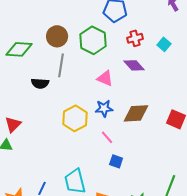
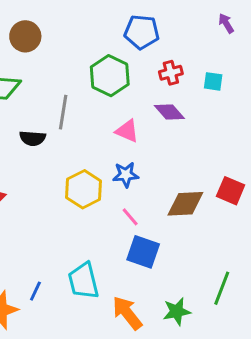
brown circle: (57, 36) -> (25, 36), moved
cyan square: (164, 44) -> (213, 81), turned -32
brown diamond: (136, 113) -> (185, 204), moved
blue square: (116, 161) -> (143, 252), size x1.6

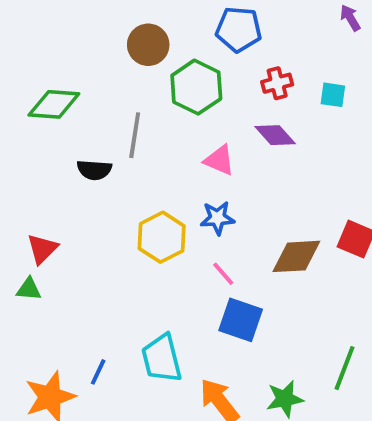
brown circle: (25, 36) -> (148, 45), moved

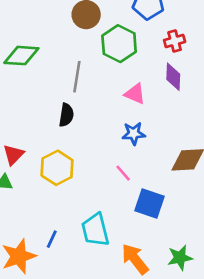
purple diamond: (275, 135) -> (173, 77), turned 44
black semicircle: (94, 170) -> (66, 115), moved, turned -85
yellow hexagon: (162, 237) -> (57, 168), moved
pink line: (223, 274) -> (123, 173), moved

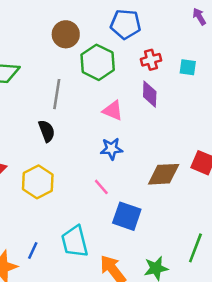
black semicircle: (66, 115) -> (47, 131), turned -30

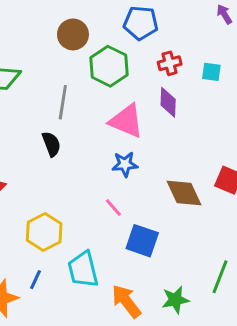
pink triangle: (113, 111) -> (126, 121), size x1.5
brown diamond: (164, 174) -> (184, 193), turned 68
yellow hexagon: (38, 182) -> (44, 232), moved

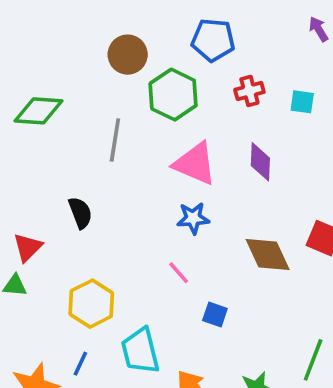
purple diamond: (168, 102) -> (260, 162), moved
black semicircle: (51, 144) -> (80, 213), moved
blue square: (142, 241) -> (215, 315), size x0.6

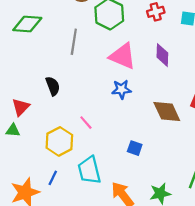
pink line: (179, 273) -> (86, 123), moved

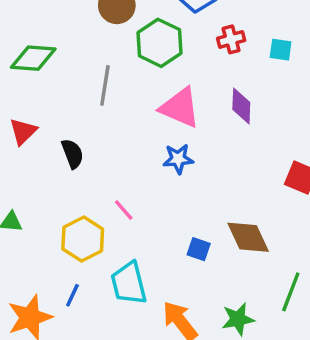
red triangle: (21, 107) -> (23, 132), moved
brown diamond: (167, 112) -> (248, 237), moved

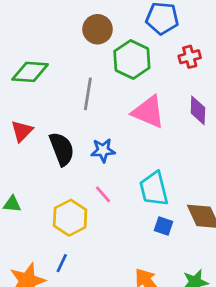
black semicircle: (72, 154) -> (62, 149), size x1.4
blue star: (178, 159) -> (103, 150), moved
cyan trapezoid: (129, 283) -> (154, 189), moved

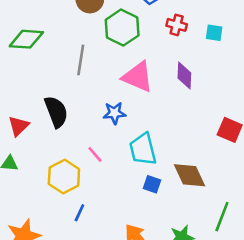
red cross: (190, 57) -> (177, 25), turned 30
red triangle: (22, 131) -> (19, 126), moved
blue star: (103, 150) -> (114, 113), moved
blue line: (62, 263) -> (79, 213), moved

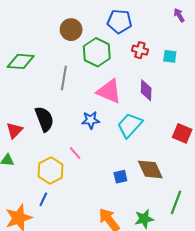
cyan trapezoid: (143, 149) -> (130, 125), moved, turned 56
blue square: (152, 184) -> (120, 177), turned -32
blue line: (79, 213) -> (43, 199), moved

